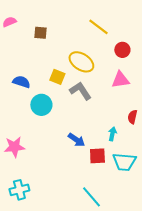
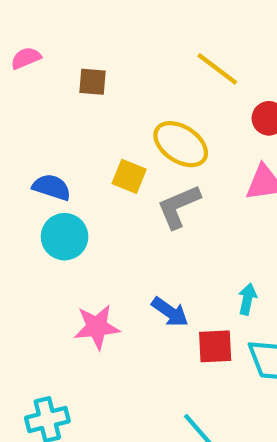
gray L-shape: (80, 91) -> (179, 207), turned -80
cyan circle: (41, 105) -> (65, 237), moved
pink star: (14, 147) -> (97, 327), moved

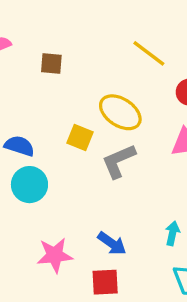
red square: (215, 346) -> (105, 282), moved

